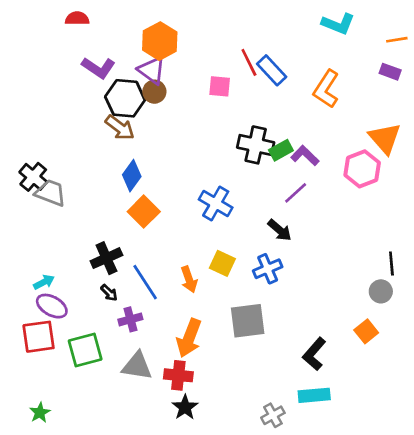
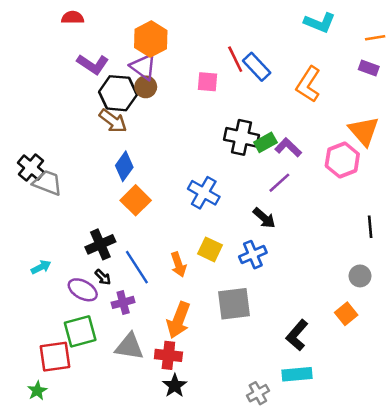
black line: (391, 263) -> (370, 227), moved
purple ellipse: (52, 306) -> (83, 290), moved
red square: (39, 337) -> (55, 357), moved

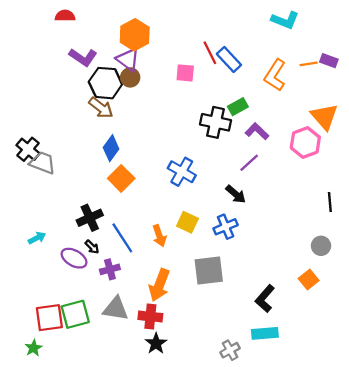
orange line: (375, 38) -> (309, 64), moved
green rectangle: (265, 142) -> (238, 107), moved
green square: (80, 331) -> (75, 314), moved

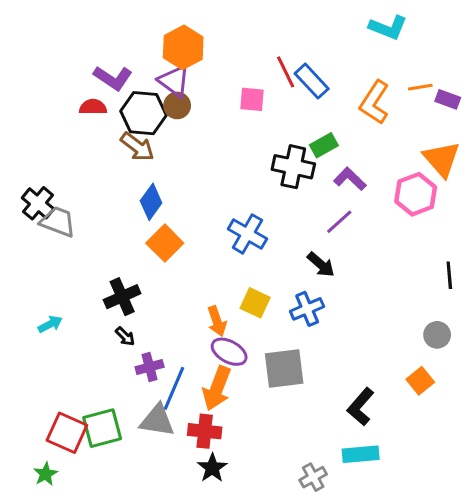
red semicircle: (65, 16) -> (93, 107), moved
purple rectangle: (329, 61) -> (448, 99), moved
blue line: (122, 238) -> (174, 388), moved, turned 56
purple ellipse: (74, 258) -> (229, 352), moved
red square: (49, 318) -> (67, 433), turned 32

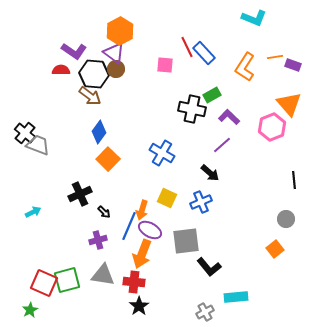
orange arrow: (217, 321) -> (142, 210), turned 36
black arrow: (125, 336) -> (104, 212), moved
blue line: (174, 388) -> (129, 226), moved
black L-shape: (361, 407) -> (209, 267), moved, turned -80

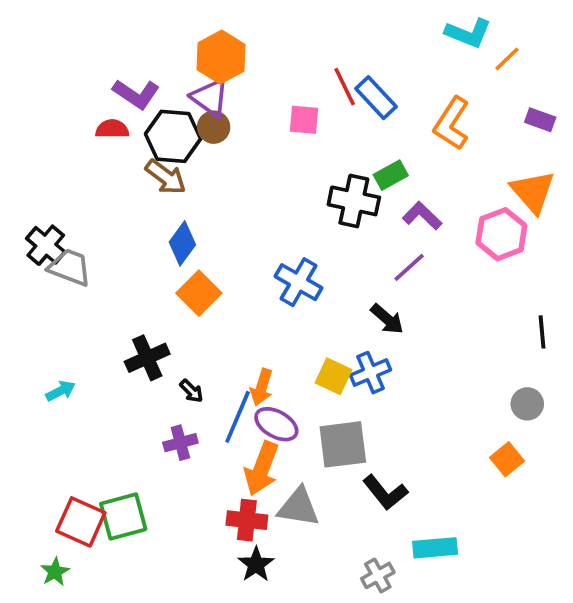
orange line: (275, 57) -> (507, 59), moved, turned -35
yellow square: (167, 198) -> (334, 376), moved
gray triangle: (103, 275) -> (298, 507), moved

